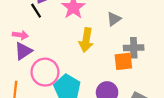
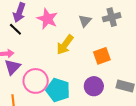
yellow arrow: (86, 40) -> (65, 45), turned 40
gray cross: (134, 48) -> (112, 17), moved

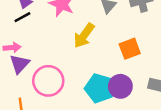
black line: (15, 29) -> (22, 17), turned -72
cyan pentagon: (58, 90) -> (99, 88), moved

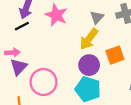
yellow arrow: (84, 36) -> (89, 39), moved
purple circle: (120, 86) -> (89, 65), moved

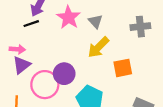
gray triangle: (97, 17) -> (95, 21), moved, turned -32
purple circle: (89, 65) -> (64, 74), moved

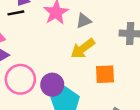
gray triangle: (95, 21) -> (84, 21), turned 42
purple circle: (64, 74) -> (52, 85), moved

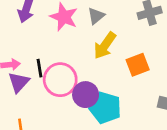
black line: (16, 13) -> (39, 68), moved, turned -70
pink circle: (20, 79) -> (60, 80), moved

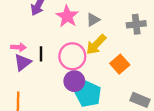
orange square: (138, 65) -> (120, 64), turned -30
pink circle: (60, 80) -> (72, 56), moved

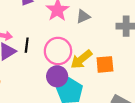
yellow arrow: (96, 45) -> (81, 59), moved
orange square: (120, 64) -> (105, 64), turned 30

